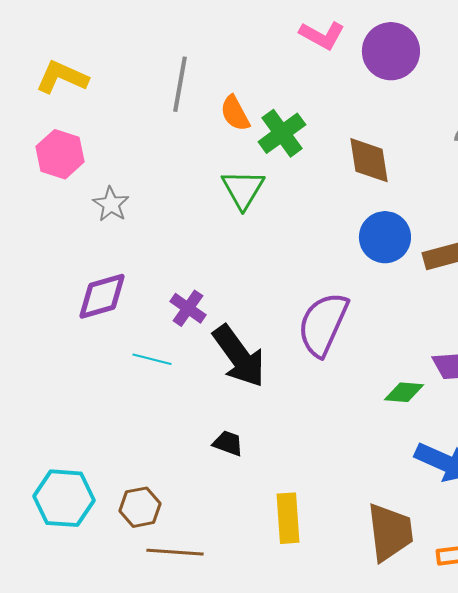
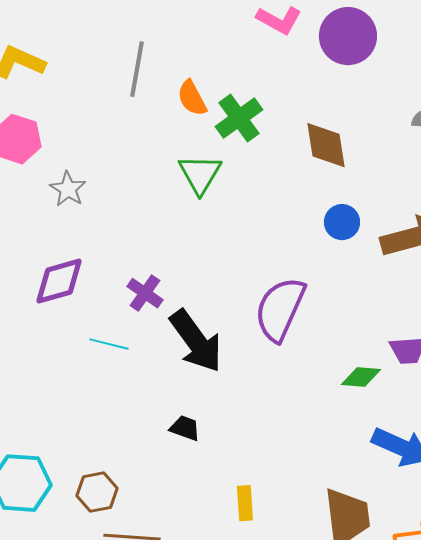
blue circle: (385, 237) -> (342, 222), size x0.7
yellow rectangle: (288, 518) -> (245, 503), size x0.7

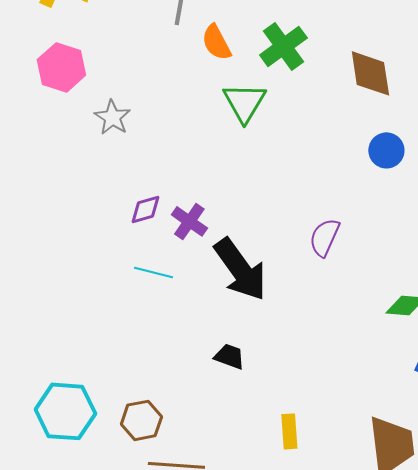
orange semicircle: (192, 98) -> (216, 42), moved
purple diamond: (59, 281) -> (145, 209), moved, size x0.6
purple semicircle: (280, 309) -> (324, 237), size x0.6

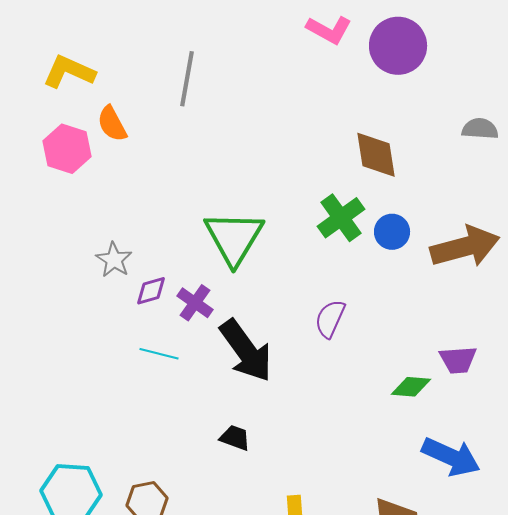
orange semicircle: (216, 42) -> (112, 124), moved
green cross: (283, 46) -> (341, 218), moved
green triangle: (244, 102) -> (234, 238), moved, size x1.4
gray star: (112, 117) -> (114, 260), moved

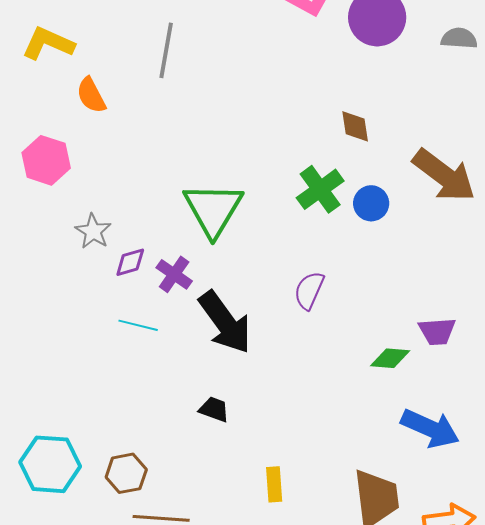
gray semicircle: (480, 129) -> (459, 38), moved
pink hexagon: (67, 149) -> (46, 160), moved
brown diamond: (376, 155) -> (355, 126), size x0.7
brown arrow: (465, 247) -> (444, 175), moved, turned 52

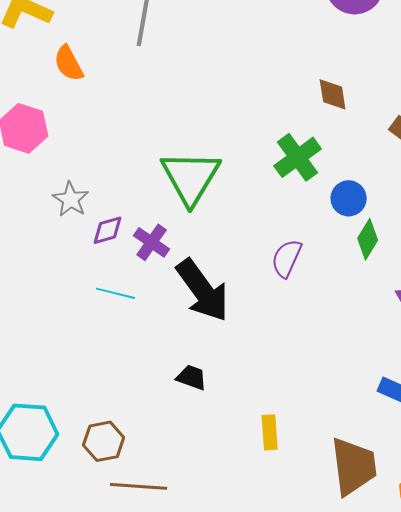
blue circle: (371, 203) -> (349, 198), moved
green diamond: (390, 358) -> (368, 239), moved, turned -63
yellow rectangle: (274, 484) -> (270, 432), moved

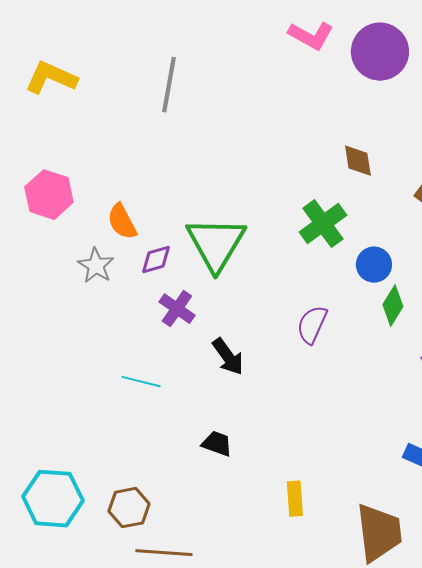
orange semicircle: (69, 63) -> (122, 222), moved
purple diamond: (108, 230) -> (156, 260), moved
black arrow: (203, 290) -> (228, 357), size x0.6
cyan line: (116, 293) -> (141, 382), moved

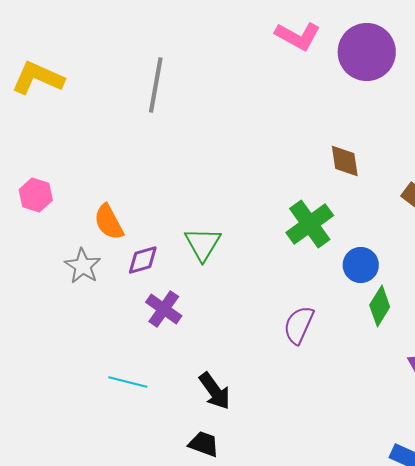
pink hexagon: (49, 195) -> (36, 195), size x0.7
green triangle: (216, 244) -> (203, 244), size x0.6
black arrow: (228, 357) -> (215, 391), moved

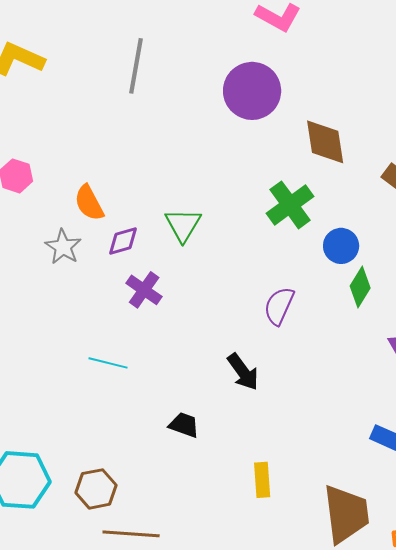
purple circle: (367, 52) -> (252, 91), moved
brown diamond: (345, 161) -> (325, 142), size x1.4
black arrow: (215, 391) -> (243, 372), moved

